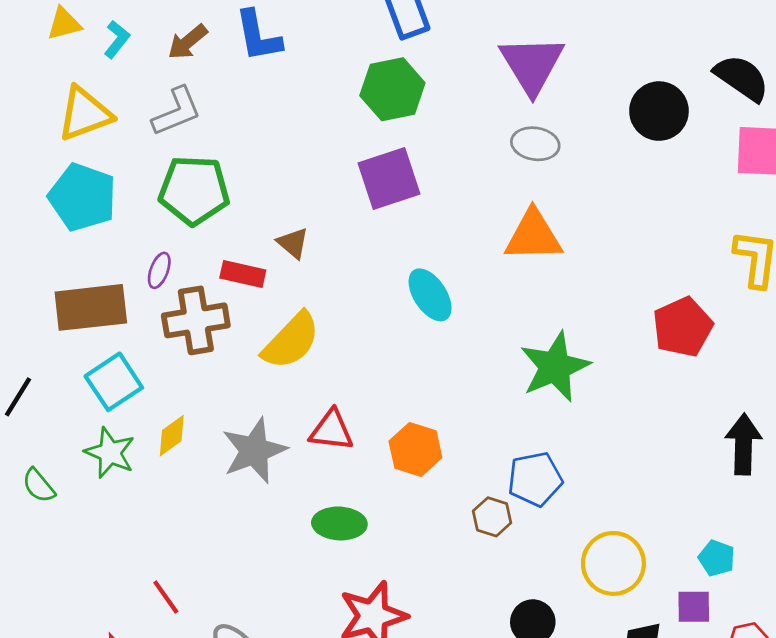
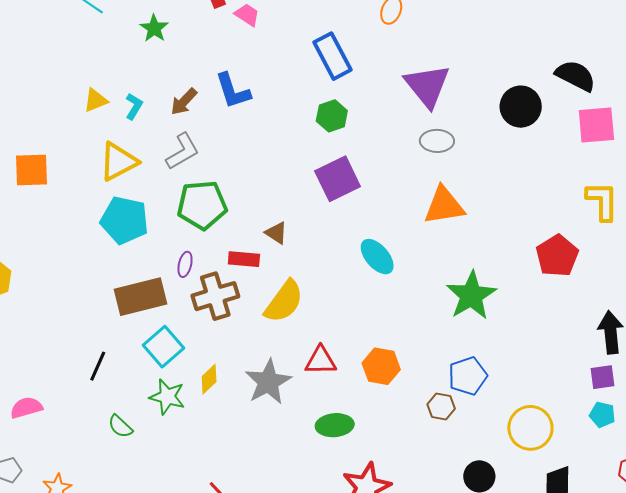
green hexagon: (392, 89) -> (332, 116), size x0.7
purple square: (694, 607) -> (602, 377), moved

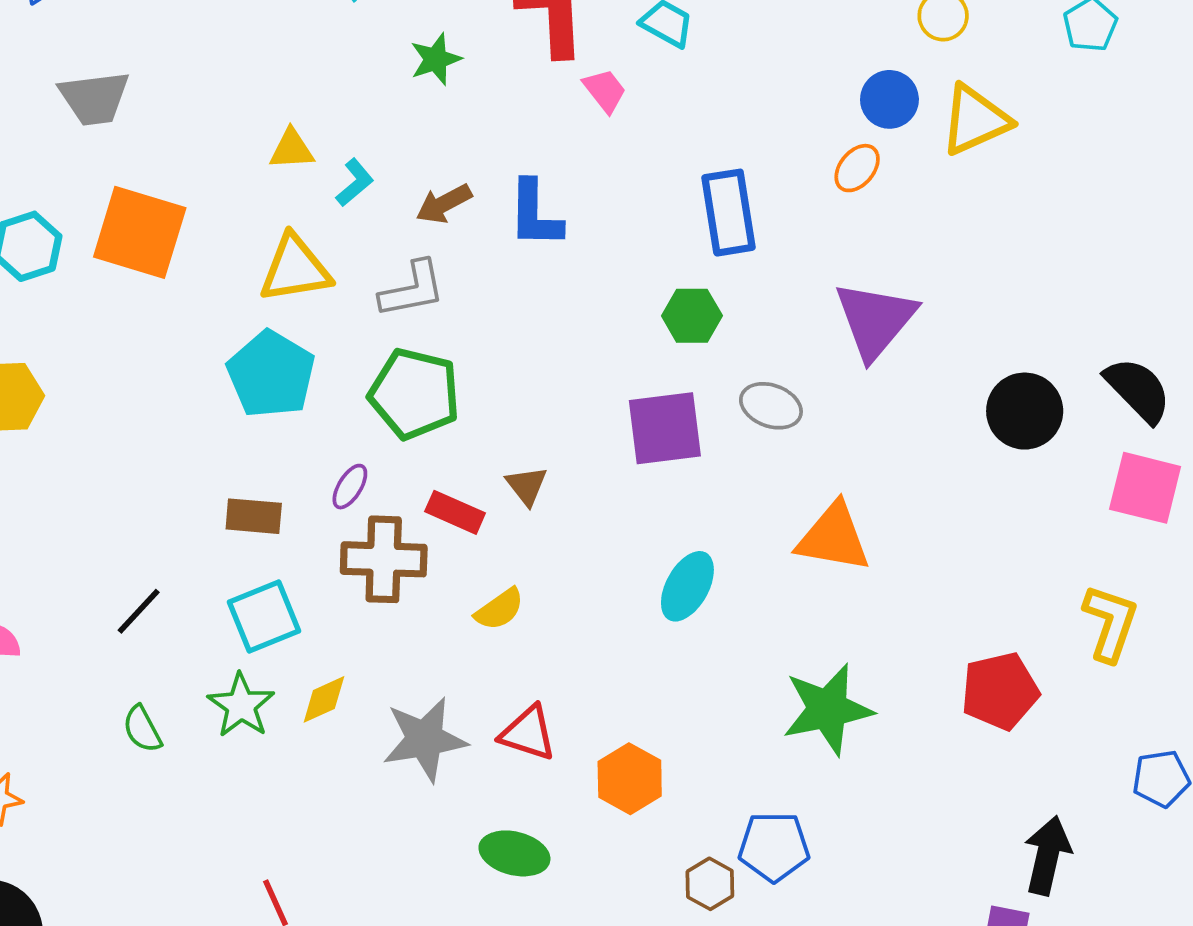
gray ellipse: (437, 141) -> (771, 406), moved
orange square: (32, 170) -> (140, 232), size x1.4
cyan ellipse: (377, 257) -> (687, 586), turned 51
brown rectangle: (140, 297) -> (254, 516), size x0.6
yellow semicircle: (284, 302) -> (499, 609), size x0.6

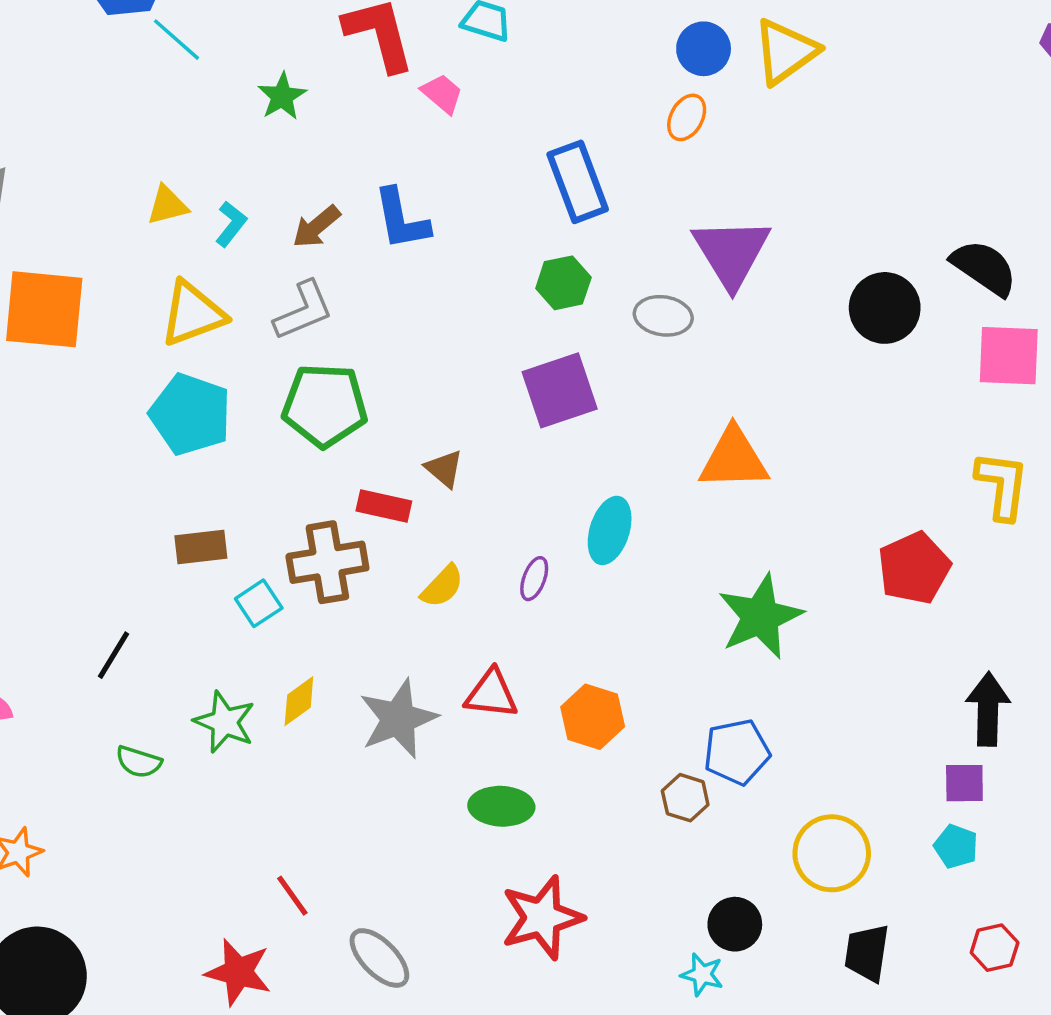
gray ellipse: (771, 406) -> (663, 316), moved
purple ellipse: (350, 487) -> (534, 579), moved
cyan square: (264, 616) -> (259, 603), moved, size x0.7
green semicircle: (142, 729) -> (139, 762), turned -33

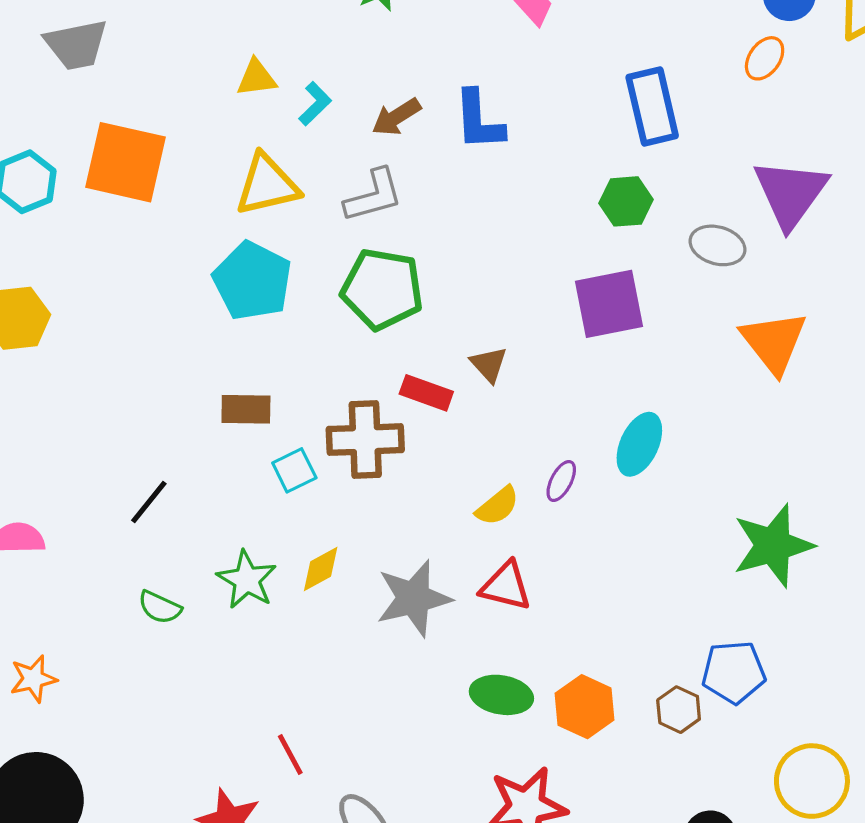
orange triangle: (734, 459) -> (774, 342), moved, turned 46
yellow semicircle: (442, 586) -> (497, 506), moved
orange hexagon: (593, 717) -> (585, 707), moved

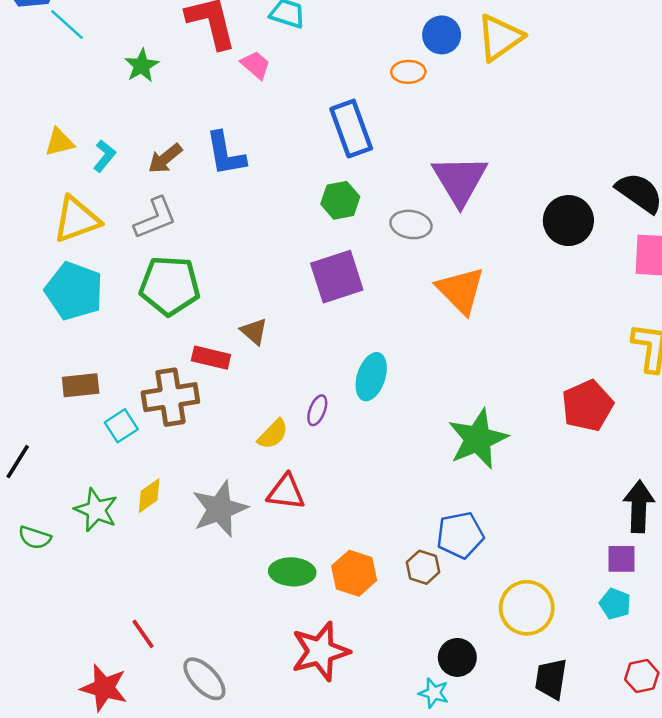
orange ellipse: (765, 58) -> (408, 72), moved, turned 60

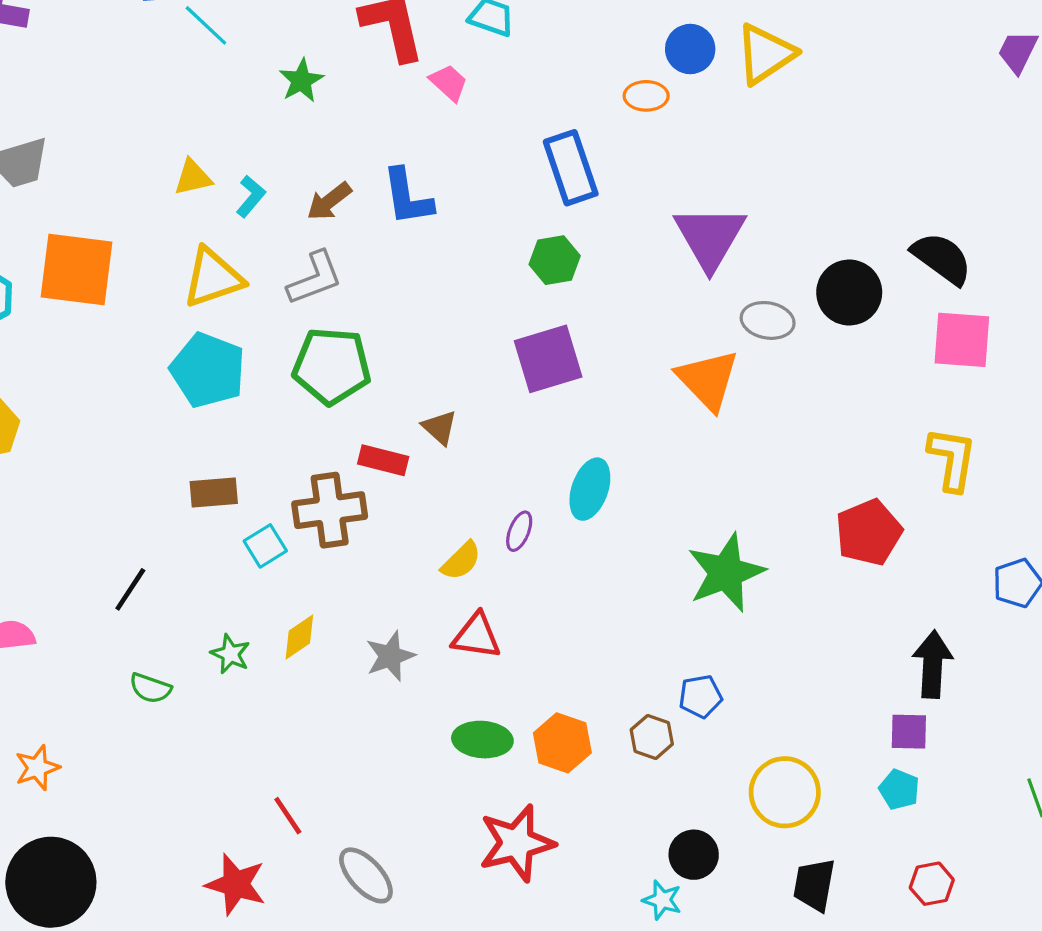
gray ellipse: (411, 224) -> (768, 320), moved
gray star: (220, 509) -> (390, 656), size x0.7
green star: (96, 510) -> (230, 654), size x0.7
blue pentagon: (460, 535) -> (700, 696), size x0.7

